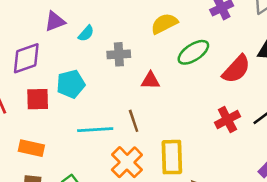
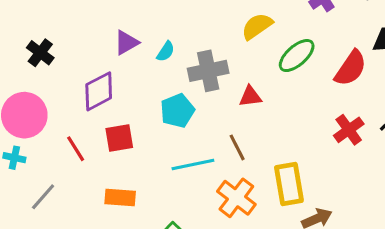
gray cross: (119, 54) -> (208, 71), size x1.4
cyan pentagon: (71, 84) -> (177, 111), moved

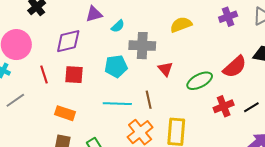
green ellipse: (297, 56) -> (200, 81), moved
red triangle: (250, 97) -> (165, 69), turned 42

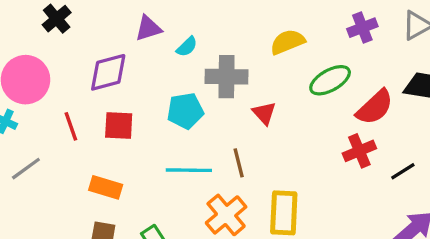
green ellipse: (200, 81) -> (330, 80), moved
red cross: (224, 106) -> (359, 151), moved

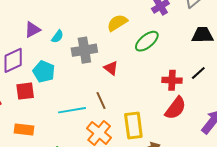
red semicircle: (375, 107) -> (176, 108), moved
cyan pentagon: (185, 111) -> (44, 72), moved, turned -30
red cross: (359, 151) -> (172, 80), turned 36
black line: (403, 171) -> (198, 73), moved

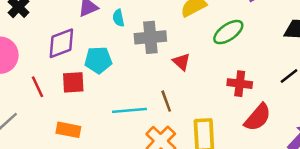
cyan semicircle: (57, 36) -> (118, 18), turned 128
cyan pentagon: (44, 72) -> (98, 60), turned -30
red cross: (172, 80) -> (240, 84), moved

